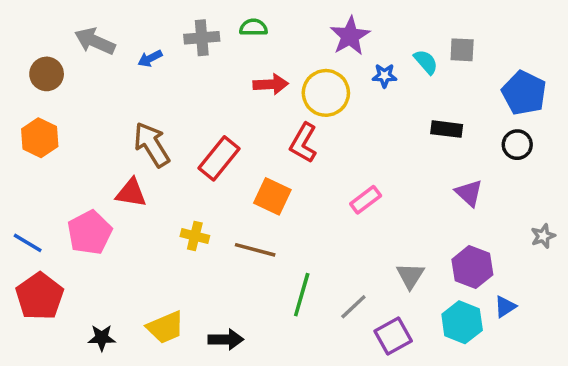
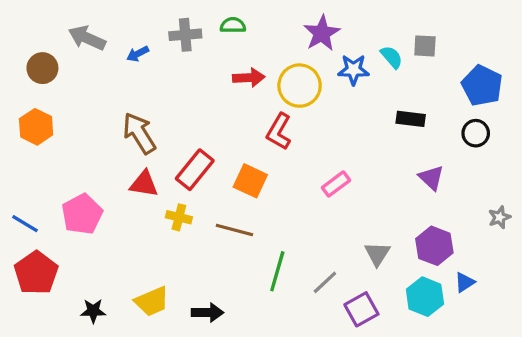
blue star: (384, 76) -> (353, 70), size x1.4
red rectangle: (219, 158) -> (195, 170), moved
red triangle: (131, 193) -> (144, 184), moved

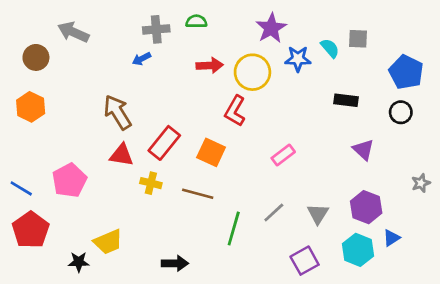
blue arrow: (138, 54) -> (142, 59), moved
gray line: (325, 282) -> (274, 212), moved
yellow trapezoid: (152, 301) -> (108, 242), moved

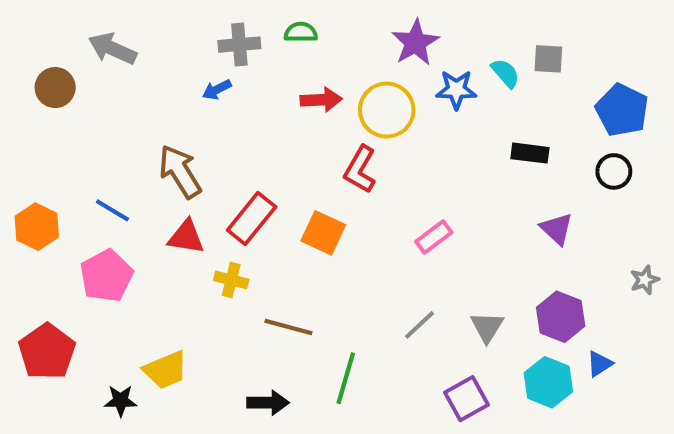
orange hexagon: (31, 107) -> (37, 227), moved
blue line: (21, 188) -> (112, 210), moved
brown line: (198, 194) -> (288, 327), moved
green line: (234, 229) -> (346, 378), moved

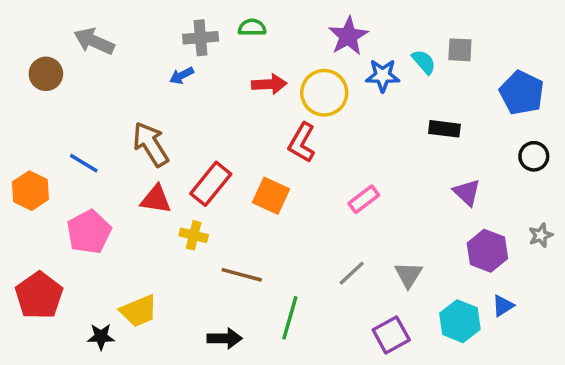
black circle: (614, 171) -> (534, 156), moved
blue line: (112, 210) -> (84, 163), moved
purple hexagon: (561, 317) -> (487, 251), moved

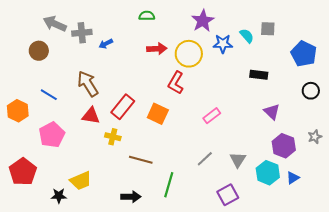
gray cross: (201, 38) -> (82, 33), moved
brown circle: (46, 74) -> (39, 51), moved
cyan hexagon: (460, 321) -> (268, 173), moved

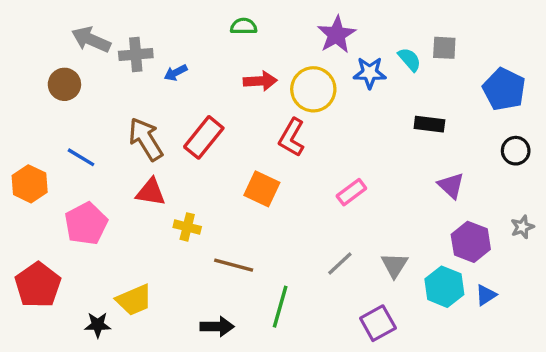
red rectangle: (123, 107) -> (204, 137), moved

